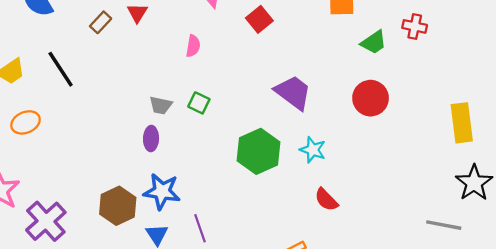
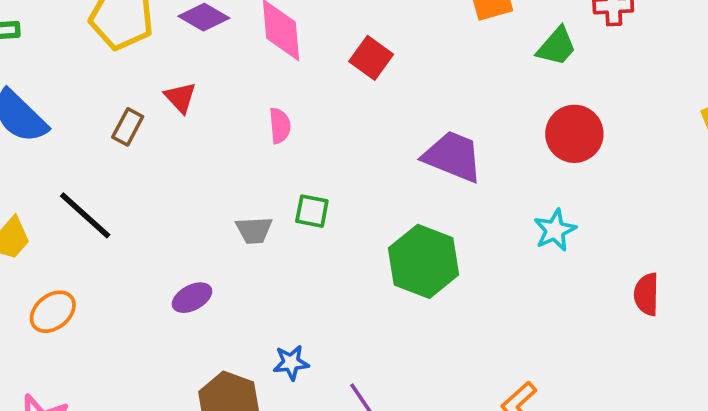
purple ellipse: (151, 139) -> (192, 298), moved, turned 75
cyan star: (313, 150) -> (555, 230), moved, turned -30
blue star: (162, 191) -> (291, 363), size x0.6
red semicircle: (326, 200) -> (646, 294), moved, turned 60

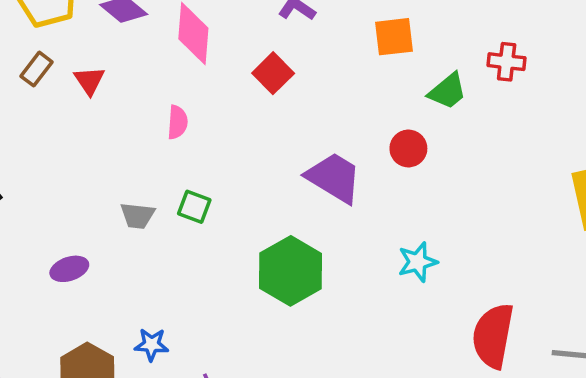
brown rectangle: (128, 127) -> (36, 69), moved
red circle: (574, 134) -> (408, 148), moved, size x0.7
red semicircle: (646, 294) -> (493, 336), size x1.6

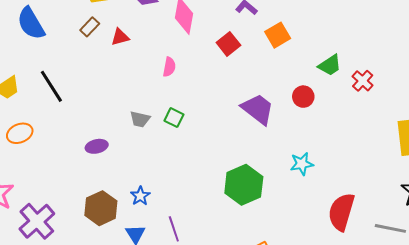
orange square: (394, 37) -> (278, 35), moved, turned -30
red cross: (507, 62) -> (363, 81), moved, turned 30
red triangle: (89, 81) -> (120, 37), turned 42
green hexagon: (291, 271) -> (244, 185), moved
blue star: (151, 345) -> (140, 196), turned 30

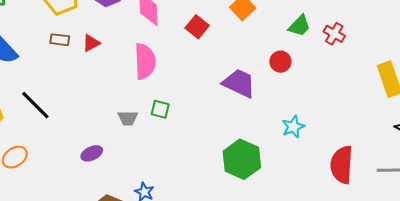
brown rectangle: (90, 27) -> (60, 40), turned 66
pink semicircle: (169, 67) -> (145, 61), size x1.8

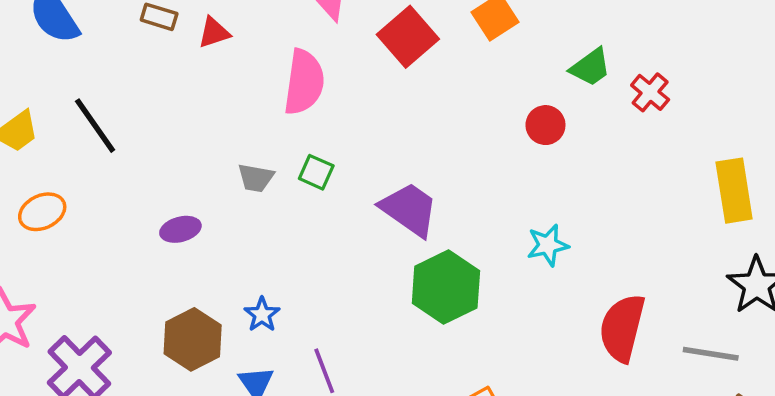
red square: (197, 27) -> (408, 37), size x1.4
purple trapezoid: (239, 83) -> (409, 209), moved

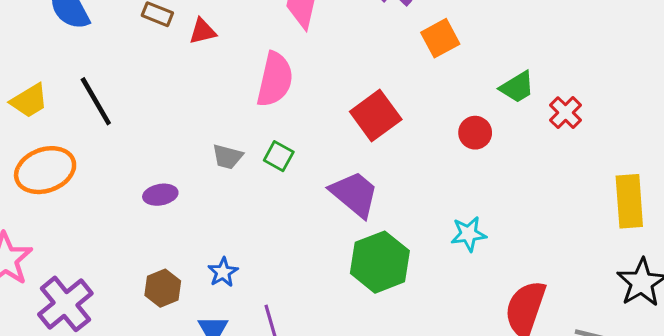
red square: (408, 37) -> (376, 115), moved
orange ellipse: (42, 212) -> (45, 170), size x1.5
brown hexagon: (193, 339) -> (163, 288), size x0.7

